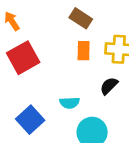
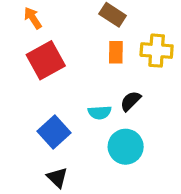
black semicircle: (109, 86) -> (131, 101), moved

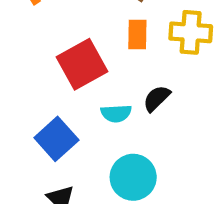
red square: (46, 60) -> (82, 64), moved
cyan circle: (126, 147) -> (133, 177), moved

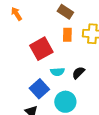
black semicircle: (157, 98) -> (78, 73), moved
blue square: (56, 139) -> (39, 89), moved

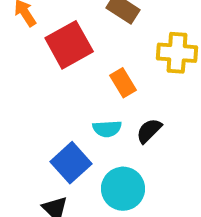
orange rectangle: (67, 35) -> (123, 83), moved, turned -32
red square: (41, 49) -> (69, 45), moved

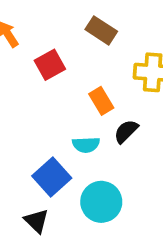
red square: (69, 45) -> (50, 65), size x0.7
black semicircle: (149, 131) -> (126, 131), moved

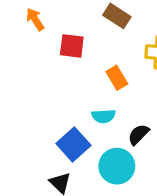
red square: (50, 65) -> (72, 46), turned 36
black semicircle: (126, 131) -> (139, 134), moved

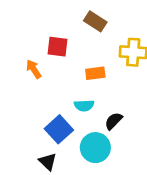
orange arrow: (35, 19) -> (34, 69), moved
orange rectangle: (117, 78) -> (95, 73), turned -66

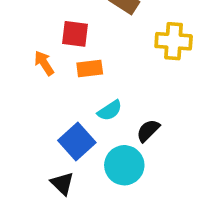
orange rectangle: (95, 73) -> (90, 69), moved
cyan semicircle: (84, 106) -> (110, 111), turned -30

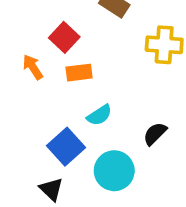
red square: (75, 34) -> (64, 37), turned 36
black semicircle: (148, 131) -> (155, 134), moved

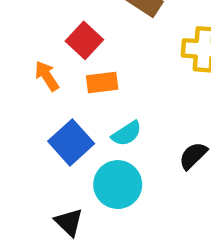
blue square: (66, 147) -> (71, 142), moved
cyan circle: (114, 171) -> (118, 185), moved

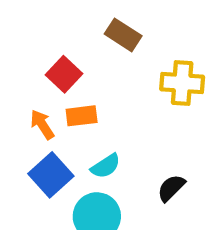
orange arrow: (47, 76) -> (42, 125), moved

